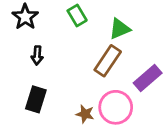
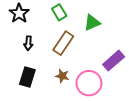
brown rectangle: (108, 61) -> (63, 43), moved
brown star: (85, 114) -> (62, 76), moved

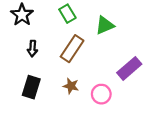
pink circle: (89, 83) -> (101, 94), size x0.7

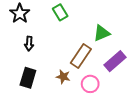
green triangle: (105, 25) -> (102, 33), moved
brown rectangle: (72, 49) -> (81, 56), moved

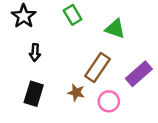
green triangle: (102, 33) -> (115, 29), moved, turned 42

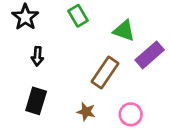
purple rectangle: (139, 74) -> (150, 55), moved
brown star: (76, 93) -> (86, 112), moved
pink circle: (109, 101) -> (131, 114), moved

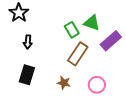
green rectangle: (78, 16) -> (72, 30), moved

